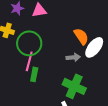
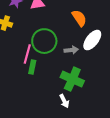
orange semicircle: (81, 36) -> (79, 18), moved
green circle: (29, 43) -> (44, 41), moved

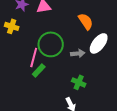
green rectangle: (32, 67) -> (39, 70), turned 32
green cross: (72, 79) -> (79, 82), size x0.6

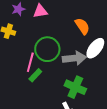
gray arrow: (78, 53) -> (74, 58), size x1.6
green cross: (79, 82) -> (75, 87), size x1.5

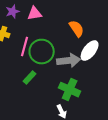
pink line: (30, 62) -> (25, 47), moved

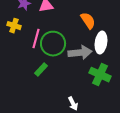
white ellipse: (90, 51) -> (101, 43), turned -30
green cross: (70, 90) -> (100, 75), moved

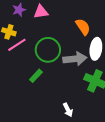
pink line: (36, 39) -> (17, 45), moved, turned 42

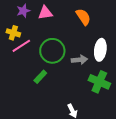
orange semicircle: (83, 27) -> (83, 17), moved
gray arrow: (75, 59) -> (79, 60), size x0.7

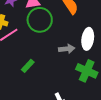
green circle: (52, 51) -> (40, 20), moved

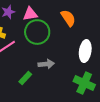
gray arrow: (67, 49) -> (46, 64), moved

